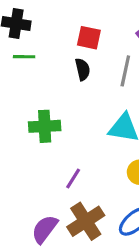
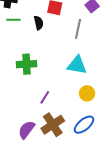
black semicircle: (83, 69) -> (39, 23), moved

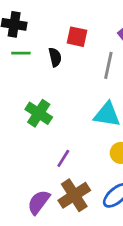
green cross: (27, 64) -> (39, 113), turned 36

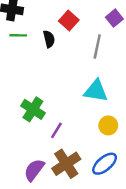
red square: (77, 37) -> (69, 21), turned 30
green cross: (39, 113) -> (33, 109), moved

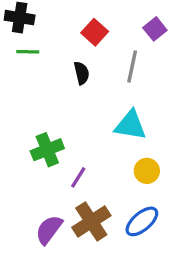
black semicircle: (49, 39) -> (82, 73), moved
green cross: (33, 109) -> (47, 150), turned 35

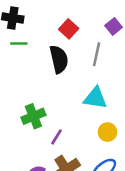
black semicircle: (82, 73) -> (59, 59), size x1.6

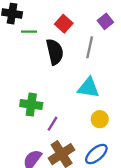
green line: (19, 43) -> (29, 32), moved
green cross: (33, 116) -> (31, 105), turned 30

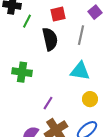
red square: (64, 24) -> (58, 14), turned 35
green line: (29, 32) -> (27, 21), turned -64
green cross: (31, 105) -> (22, 72), moved

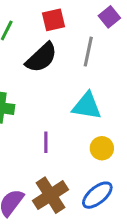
black semicircle: (50, 39) -> (41, 58), turned 60
purple line: (48, 103) -> (46, 142), moved, turned -32

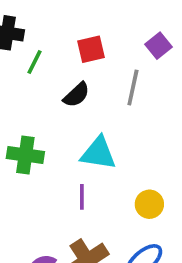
black semicircle: (41, 58) -> (76, 95), size x0.7
cyan triangle: (87, 106) -> (98, 153), moved

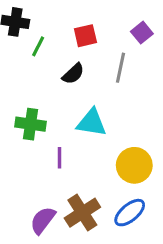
purple line: (82, 197) -> (60, 158), moved
yellow circle: (149, 204) -> (134, 165), size x1.5

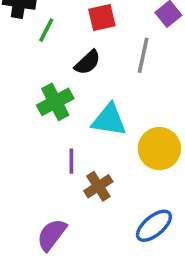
green cross: (31, 124) -> (55, 102), moved, turned -36
yellow circle: (134, 165) -> (159, 149), moved
brown cross: (82, 213) -> (98, 186), moved, size x0.7

